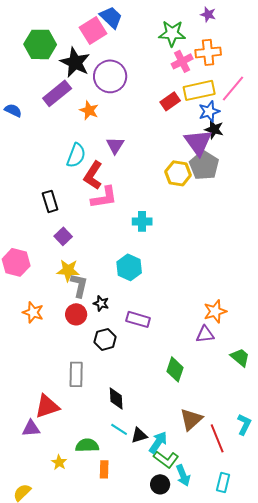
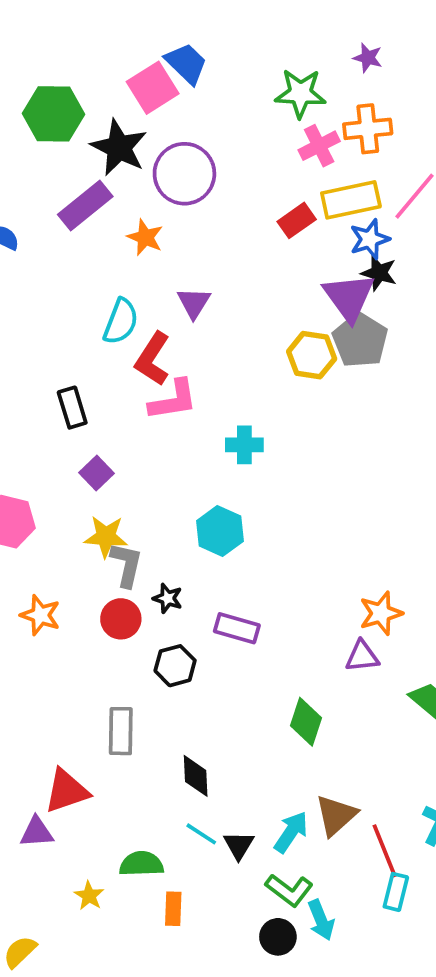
black triangle: (139, 435) -> (239, 845), turned -42
cyan arrow: (158, 442) -> (291, 832), moved
cyan rectangle: (223, 482) -> (396, 892), moved

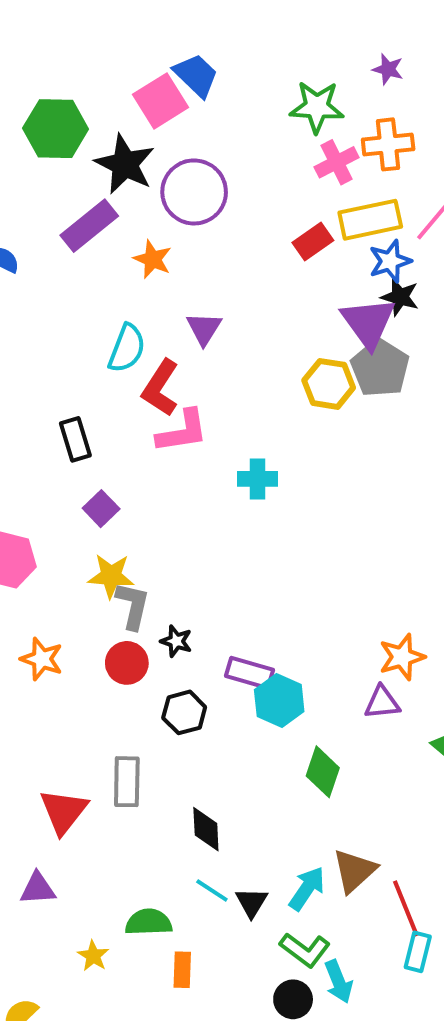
cyan hexagon: (220, 531) -> (279, 701), moved
red triangle: (67, 791) -> (63, 811), moved, turned -33

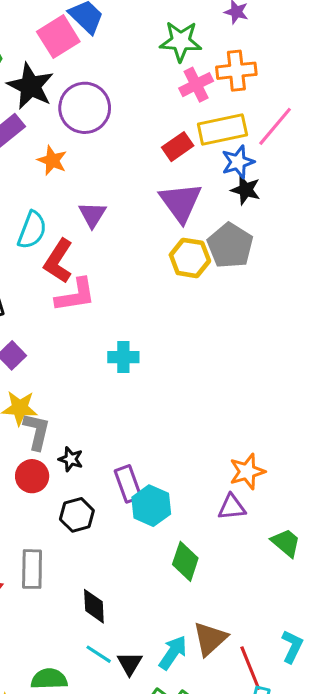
purple triangle: (368, 323) -> (181, 202), moved
cyan cross: (257, 479) -> (123, 357), moved
purple rectangle: (250, 673) -> (128, 484), turned 54

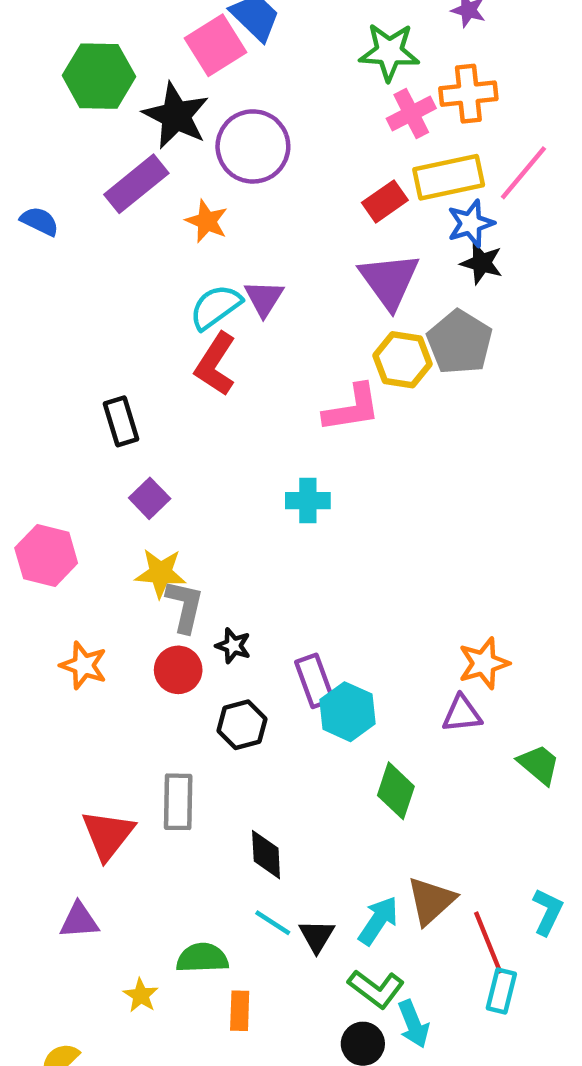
cyan semicircle: (32, 230) -> (216, 307), moved, turned -147
pink L-shape: (75, 295) -> (352, 408), moved

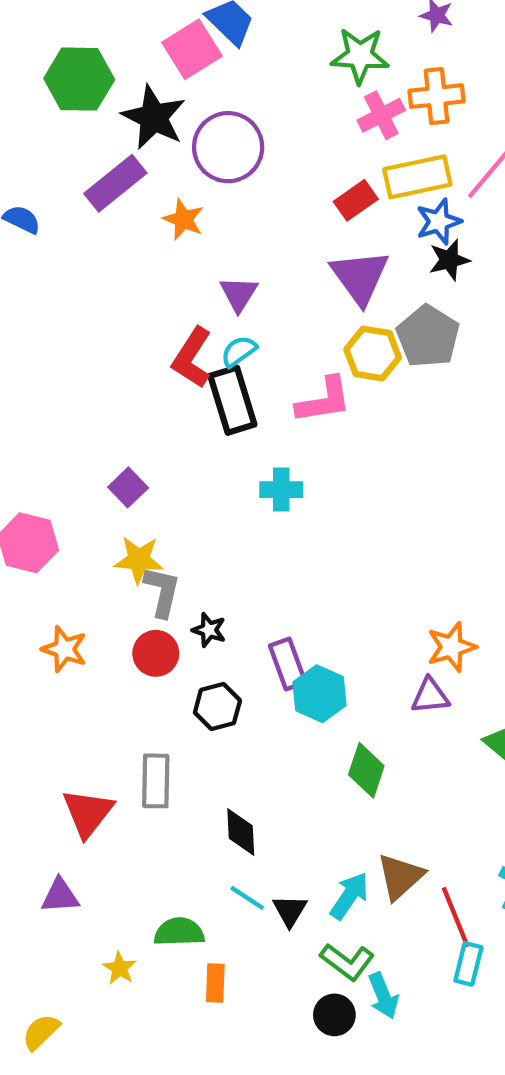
black star: (482, 263) -> (449, 260), turned -30
cyan semicircle: (216, 307) -> (239, 351), moved, size x0.7
black rectangle: (121, 421) -> (232, 400), moved, size x1.4

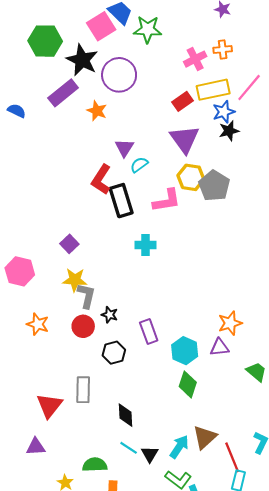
green star: (360, 56) -> (148, 29), moved
orange cross: (437, 96) -> (223, 49), size x0.7
gray pentagon: (428, 336) -> (214, 186), moved
cyan semicircle: (239, 351) -> (139, 165), moved
cyan hexagon: (320, 694) -> (185, 351), moved

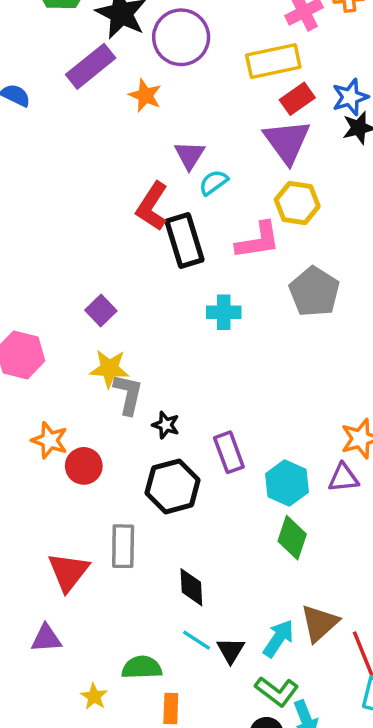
yellow rectangle: (213, 90) -> (273, 61), moved
red rectangle: (182, 101) -> (297, 99), moved
gray pentagon: (214, 186) -> (314, 292), moved
red circle: (83, 326) -> (84, 466), moved
black hexagon: (114, 353) -> (173, 486), size x1.4

